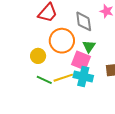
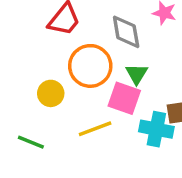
cyan cross: (83, 76) -> (156, 129), moved
green line: (44, 80) -> (31, 142), moved

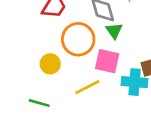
green triangle: (137, 74) -> (114, 31), moved

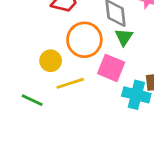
yellow line: (87, 87) -> (70, 83), moved

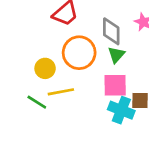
pink square: (111, 68) -> (115, 85), moved, turned -30
green line: (32, 100) -> (37, 102), moved

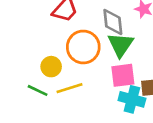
green triangle: (116, 55) -> (121, 45), size x1.5
green line: (37, 102) -> (38, 90), moved

